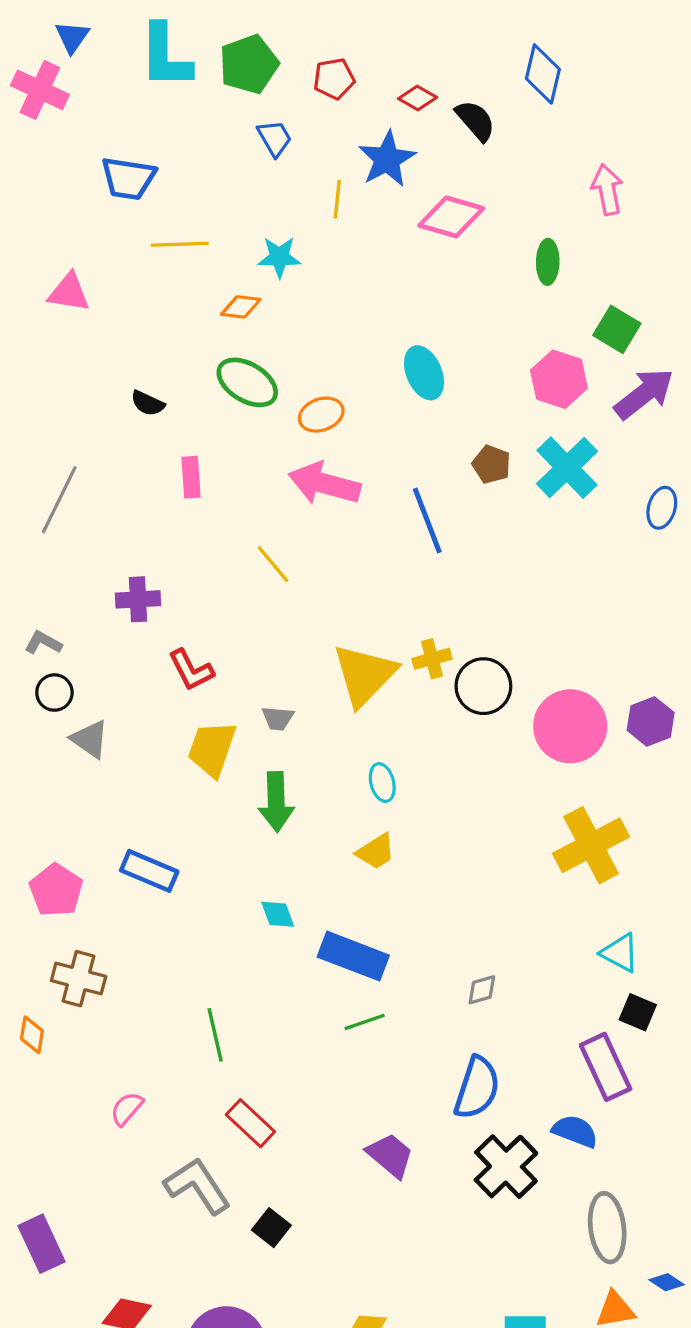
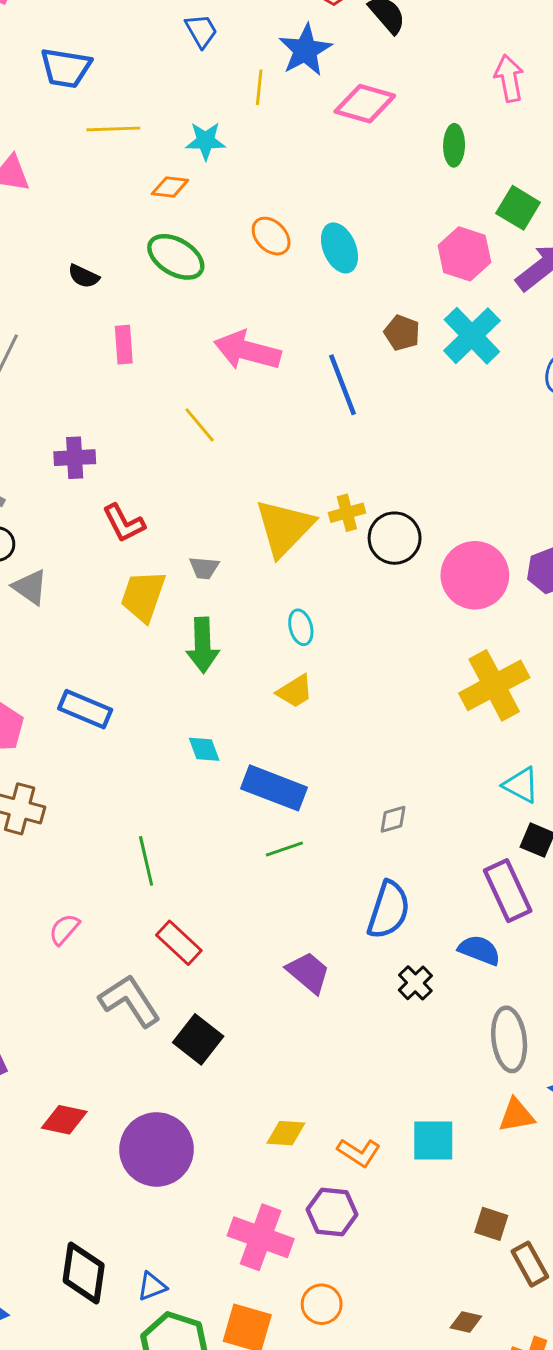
orange ellipse: (321, 415) -> (271, 236), moved, turned 66
black cross: (506, 1167) -> (415, 983), size x0.6
black square: (271, 1228) -> (198, 1039), size x1.4

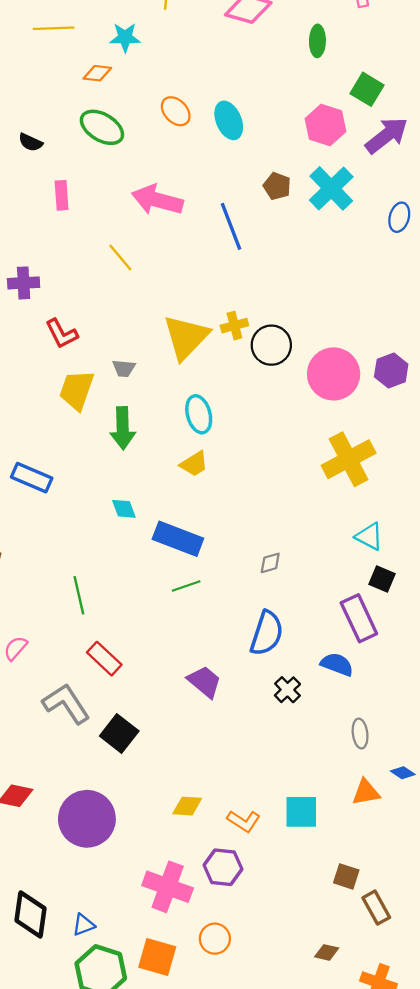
cyan ellipse: (301, 627) -> (199, 414), size x1.4
gray ellipse: (509, 1039) -> (360, 734), size x0.6

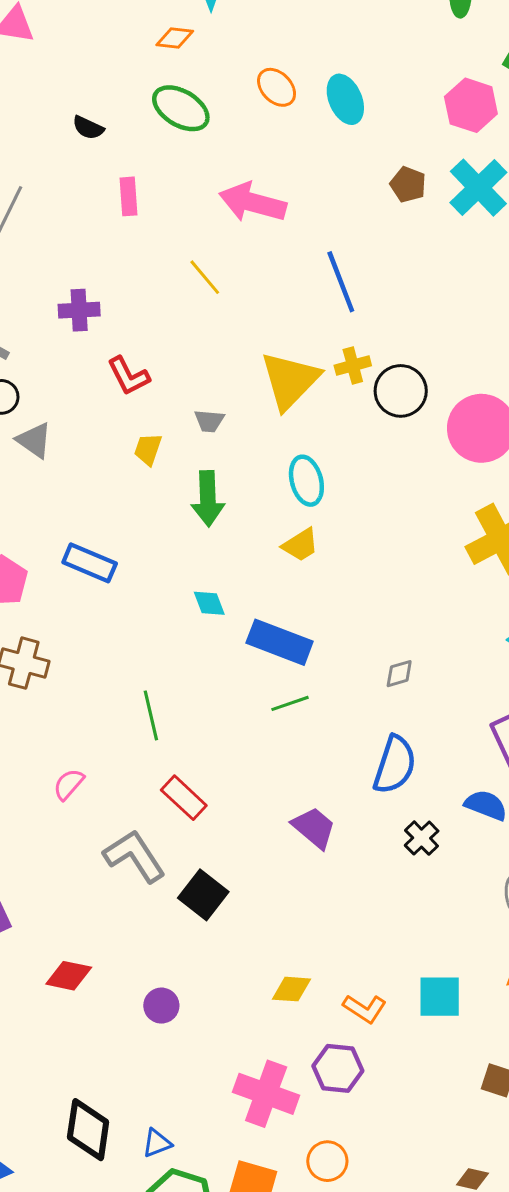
blue line: (231, 226) -> (341, 282), moved
yellow trapezoid: (77, 390) -> (148, 449), size x0.6
purple circle: (87, 819) -> (161, 1006), size x0.5

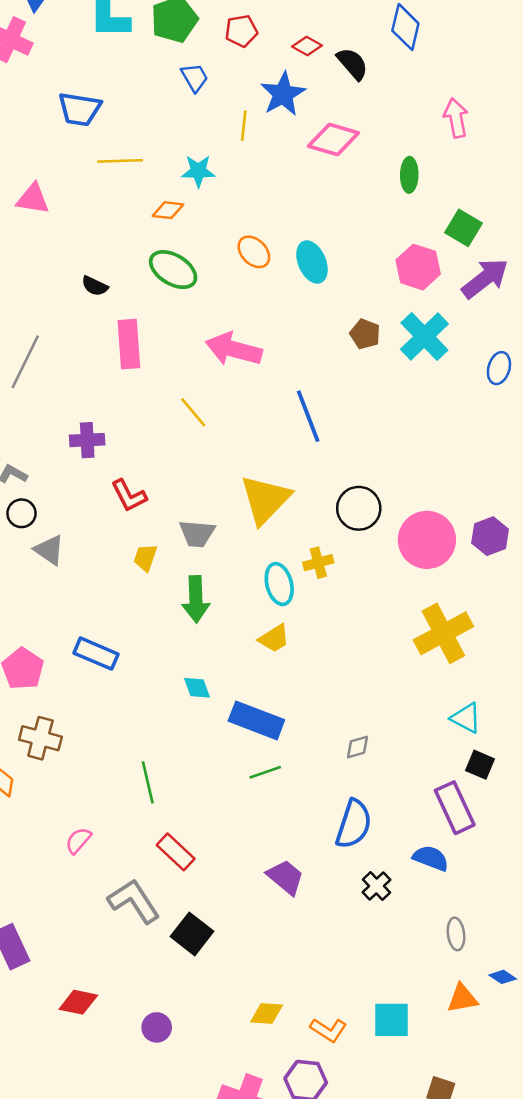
pink rectangle: (128, 196) -> (129, 344), size x1.5
yellow cross: (353, 365) -> (318, 563), moved
gray trapezoid: (209, 421) -> (197, 534), size x1.4

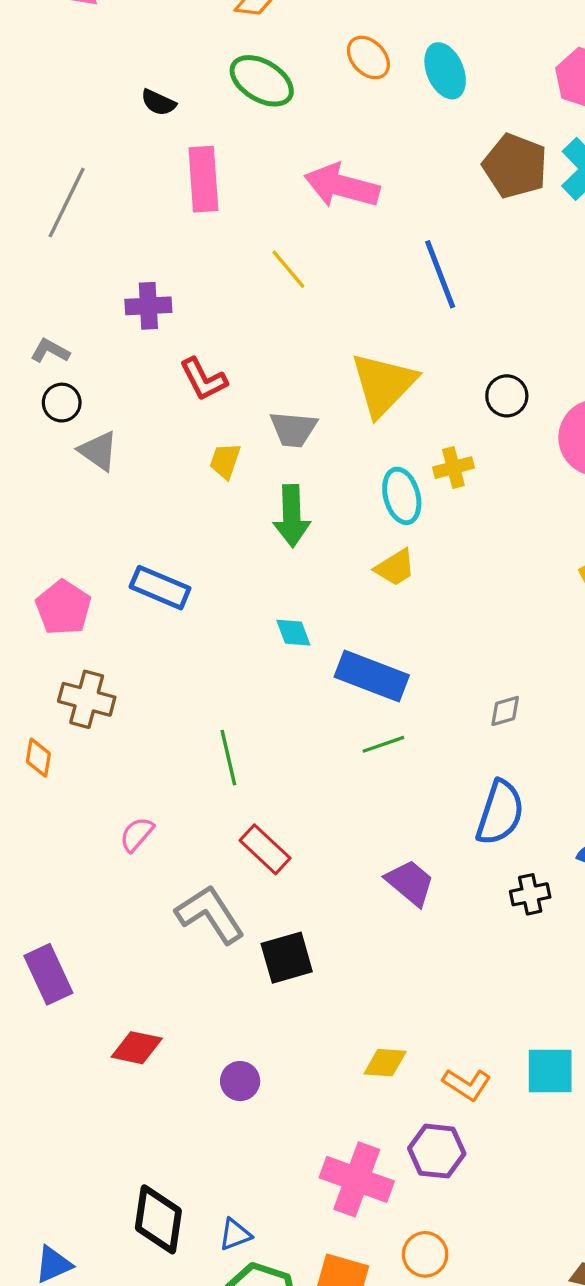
brown pentagon: (365, 334) -> (515, 166), size x1.6
black circle: (359, 508) -> (507, 396), size x0.7
black cross: (376, 886) -> (530, 894), turned 32
black square: (192, 934) -> (287, 958), turned 36

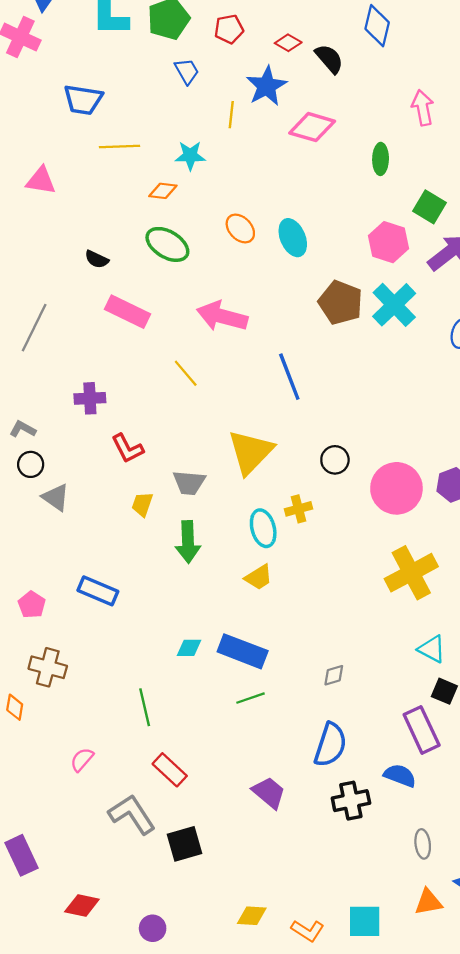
pink rectangle: (203, 179) -> (128, 312), turned -60
pink pentagon: (63, 608) -> (32, 605), size x0.7
cyan diamond: (293, 633) -> (189, 648), moved, turned -70
black cross: (530, 894) -> (351, 801), size x1.4

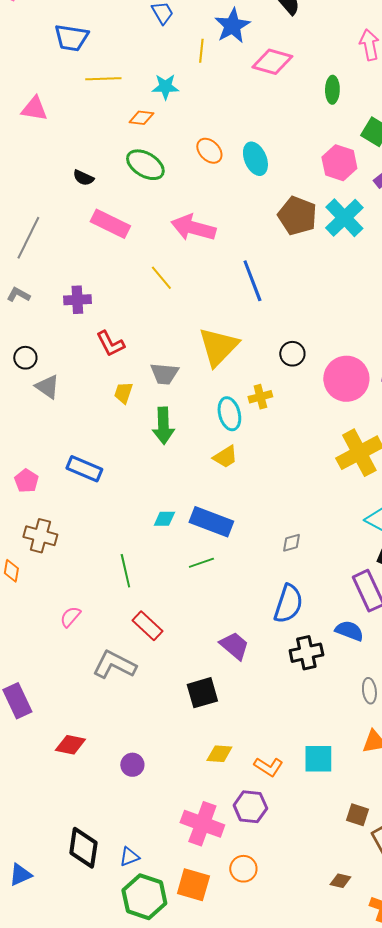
gray L-shape: (23, 429) -> (18, 295), moved
green line: (251, 698) -> (201, 563), moved
gray L-shape: (132, 814) -> (114, 665), turned -30
black square: (184, 844) -> (202, 693), moved

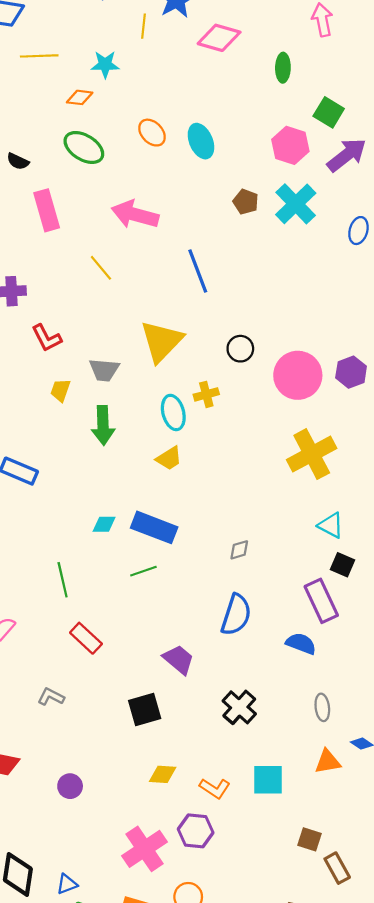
brown pentagon: (297, 216) -> (246, 202), size x0.6
pink rectangle: (110, 224) -> (47, 210), turned 48
black cross: (306, 653) -> (239, 707), moved, turned -36
gray L-shape: (114, 665) -> (51, 697), moved, size x0.6
pink cross: (202, 824) -> (145, 849), turned 36

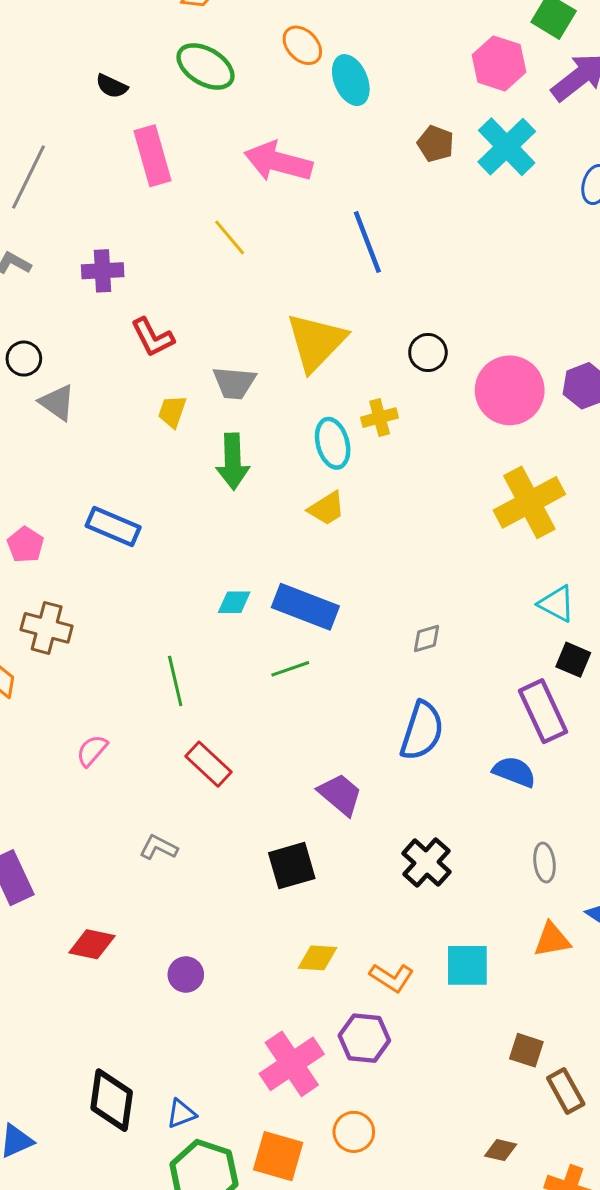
cyan ellipse: (201, 141) -> (351, 80), moved

